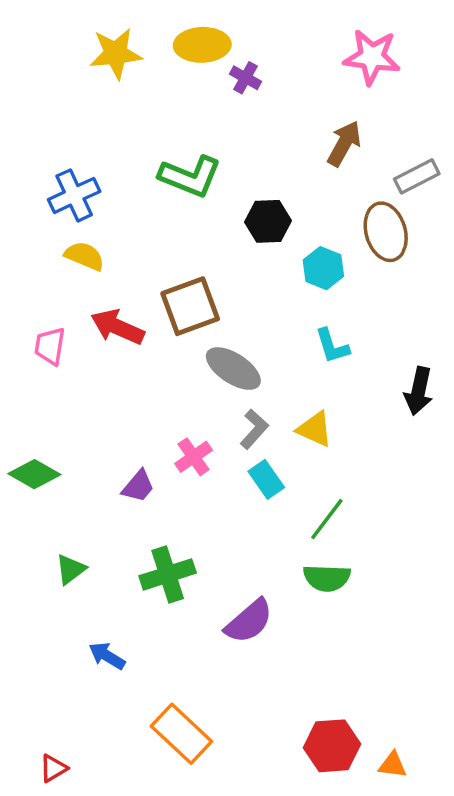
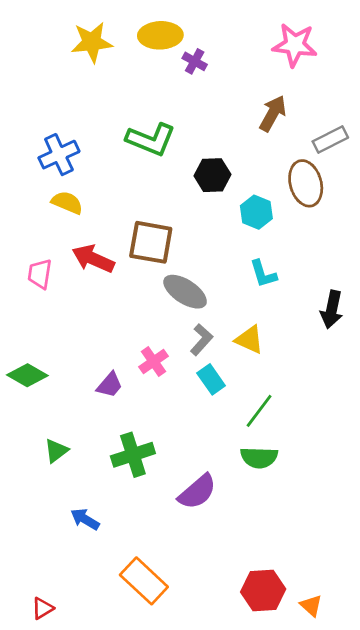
brown square: (190, 306) -> (151, 242), turned 30
orange triangle: (393, 765) -> (311, 606), turned 35

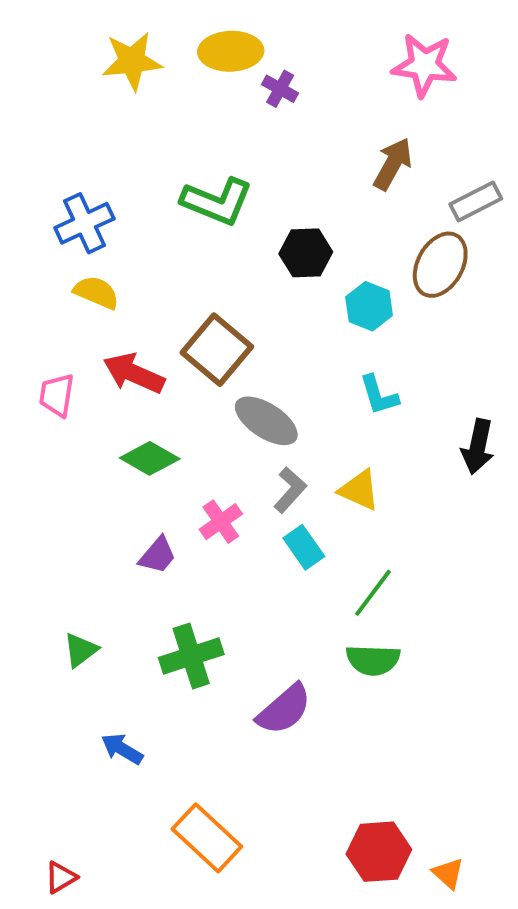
brown ellipse: (306, 183) -> (440, 265), turned 45
brown square: (151, 242) -> (217, 350), turned 30
green diamond: (27, 375) -> (150, 458), moved

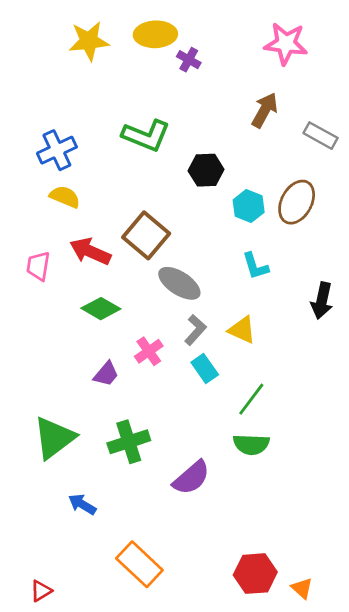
gray rectangle: (476, 201) -> (321, 136), turned 56
brown ellipse: (440, 265) -> (297, 202), moved
green triangle: (81, 650) -> (54, 438), size x1.8

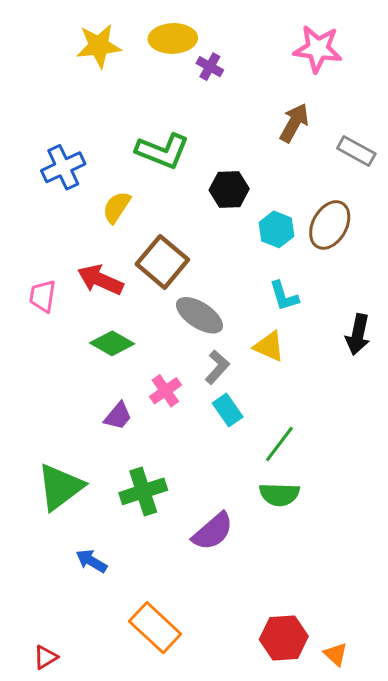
yellow semicircle: (65, 197) -> (117, 207), moved, turned -80
yellow triangle: (242, 330) -> (269, 346), moved

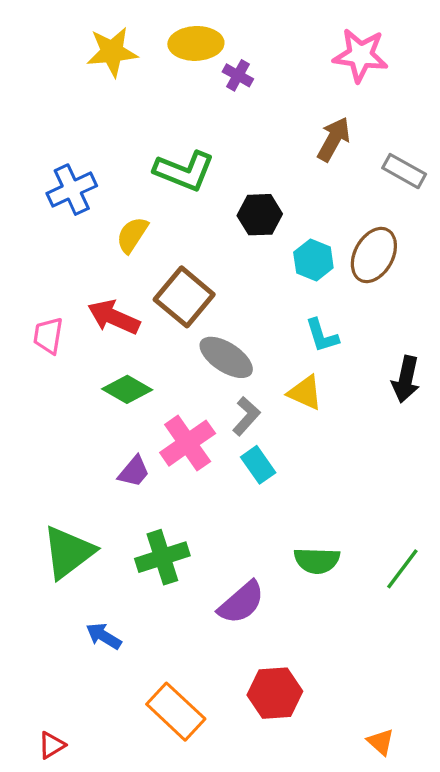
pink cross: (165, 391) -> (188, 443), size x1.5
green line: (279, 444) -> (402, 569), moved
red hexagon: (284, 638) -> (275, 693), moved

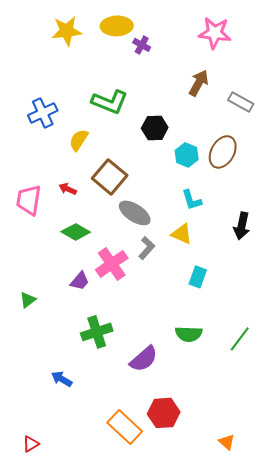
red arrow: (114, 317) -> (68, 189), size x0.6
pink trapezoid: (48, 336) -> (29, 200), size x1.4
cyan rectangle: (258, 465) -> (198, 277), moved, turned 55
green triangle: (68, 552) -> (28, 300), moved, size x0.5
orange rectangle: (176, 712) -> (125, 427), moved

